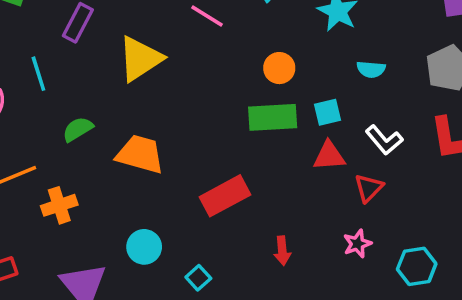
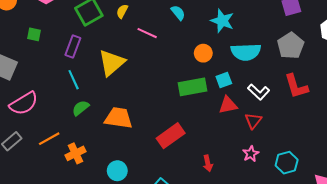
orange circle: (279, 68) -> (203, 53), moved
cyan semicircle: (371, 69) -> (246, 52), size x1.8
cyan line: (38, 74) -> (74, 80), moved
cyan circle: (144, 247) -> (117, 171), moved

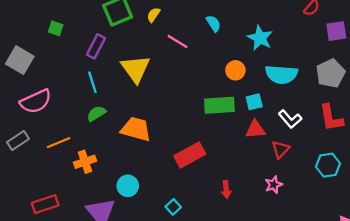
yellow triangle: (112, 63) -> (136, 69), turned -32
cyan hexagon: (287, 163) -> (328, 165), moved

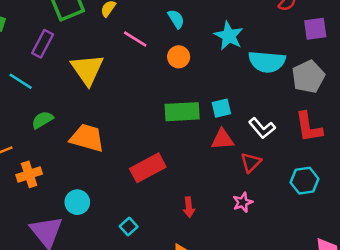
orange circle: (235, 70) -> (179, 57), moved
cyan semicircle: (281, 74) -> (267, 62), moved
cyan line: (92, 82) -> (21, 81), moved, turned -40

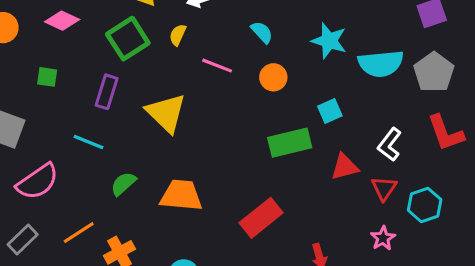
cyan square: (221, 108) -> (330, 111), moved
white L-shape: (262, 128) -> (390, 145), turned 88
cyan hexagon: (305, 181) -> (425, 205), moved

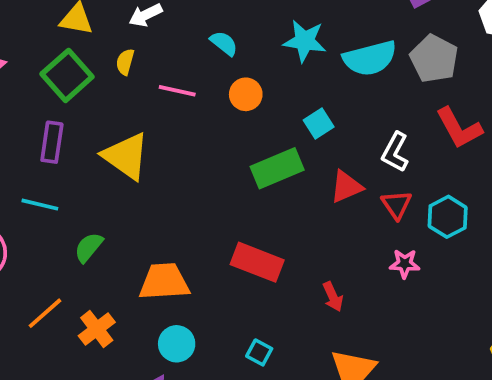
orange trapezoid: (181, 195) -> (164, 282), moved
red rectangle: (261, 218) -> (257, 262), turned 69
pink star: (383, 238) -> (405, 264), turned -30

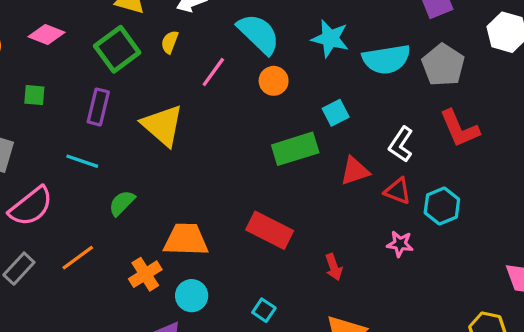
cyan semicircle: (224, 43) -> (259, 34), size x1.8
pink line: (177, 91) -> (213, 72), turned -72
red triangle: (397, 205) -> (398, 191), turned -40
orange cross: (97, 329) -> (145, 274), moved

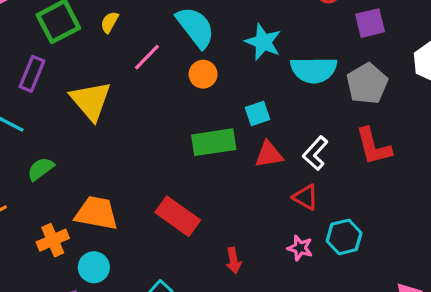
red triangle: (355, 171) -> (269, 154), moved
cyan hexagon: (442, 206) -> (344, 237), moved

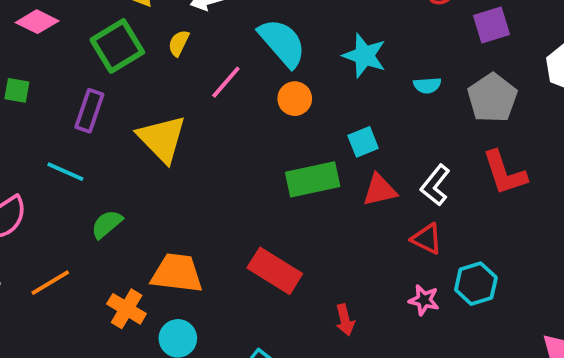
cyan semicircle: (314, 70) -> (427, 85), size x0.5
orange cross: (53, 240) -> (127, 309), turned -32

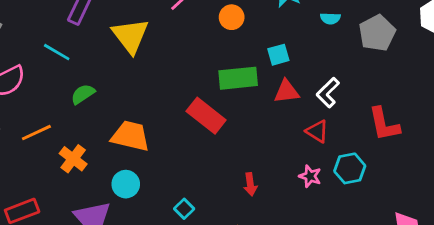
red L-shape: (505, 173) -> (384, 124), moved
red rectangle: (275, 271) -> (206, 116), moved
orange cross: (127, 309) -> (73, 159), moved

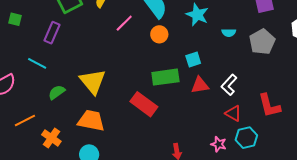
yellow triangle: (130, 36) -> (93, 81), moved
red triangle: (317, 131) -> (233, 113), moved

